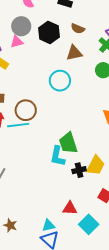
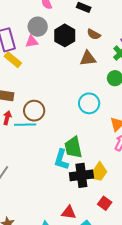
cyan circle: (60, 81) -> (89, 103), moved
black cross: (79, 170) -> (81, 175), size x1.6

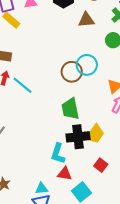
brown circle: (34, 111) -> (72, 72), moved
cyan line: (25, 125) -> (23, 85), turned 40
cyan L-shape: (61, 159) -> (58, 154), moved

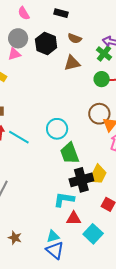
cyan circle: (87, 65) -> (57, 129), moved
brown circle: (72, 72) -> (99, 114), moved
cyan L-shape: (58, 154) -> (64, 199), turned 90

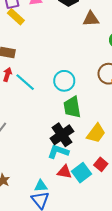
black cross: (81, 180) -> (62, 135), moved, turned -30
cyan square: (93, 234) -> (81, 173), moved

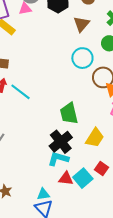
brown triangle: (91, 19) -> (82, 24), turned -42
cyan circle: (64, 81) -> (82, 58), moved

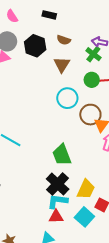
yellow trapezoid: (95, 138) -> (86, 189), moved
red triangle: (66, 179) -> (56, 217), moved

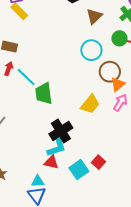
green trapezoid: (62, 155) -> (44, 93), moved
yellow trapezoid: (86, 189) -> (90, 104), moved
cyan L-shape: (57, 201) -> (57, 148), turned 140

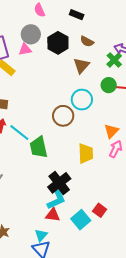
brown circle: (110, 72) -> (63, 116), moved
yellow trapezoid: (90, 104) -> (86, 153), turned -35
cyan triangle: (38, 181) -> (41, 235), turned -40

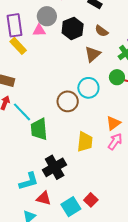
cyan L-shape: (56, 200) -> (29, 181), moved

